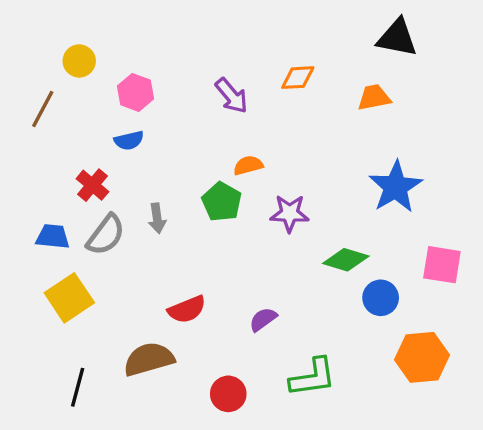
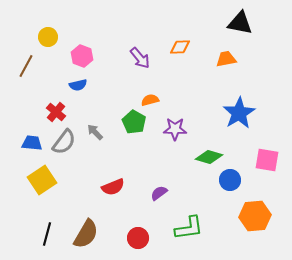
gray arrow: (157, 218) -> (95, 132), turned 144
brown semicircle: (149, 359) -> (86, 234), moved, turned 136

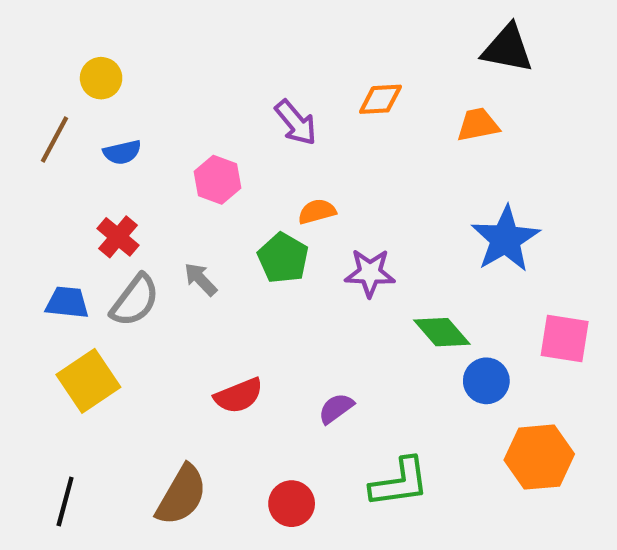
pink hexagon: (82, 56) -> (217, 180), moved
blue semicircle: (78, 85) -> (122, 152), moved
green diamond: (209, 157) -> (442, 332), turned 32
black line: (47, 234) -> (65, 502), moved

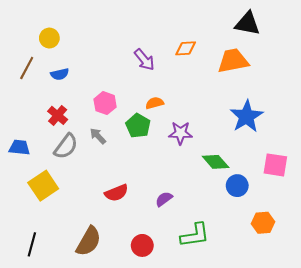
orange trapezoid: (478, 125) -> (233, 61), size x1.5
pink hexagon: (217, 180) -> (105, 103), moved
blue trapezoid: (67, 303) -> (19, 147), moved
orange hexagon: (539, 457) -> (263, 223), size x0.7

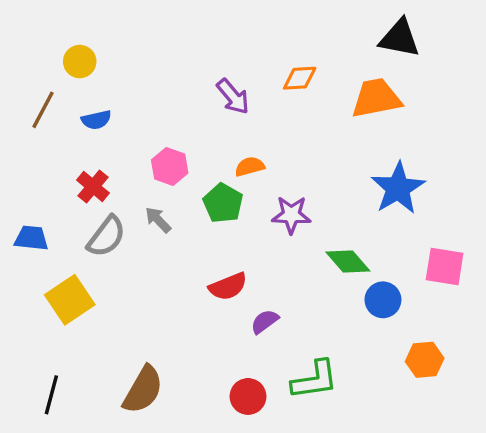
red semicircle: (116, 193) -> (228, 286), moved
red circle: (142, 245) -> (248, 396), moved

